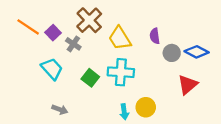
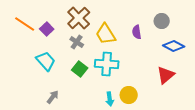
gray cross: (73, 44) -> (77, 42), moved
gray circle: (172, 53) -> (162, 21), moved
gray arrow: (60, 109) -> (53, 97), turned -72

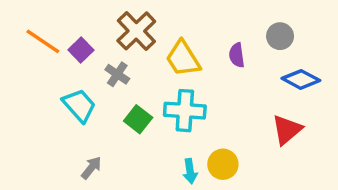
gray cross: (77, 42) -> (117, 74), moved

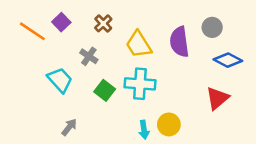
brown cross: (136, 31) -> (103, 23), size x0.6
purple square: (81, 50) -> (61, 22), moved
purple semicircle: (237, 55) -> (179, 42), size x1.6

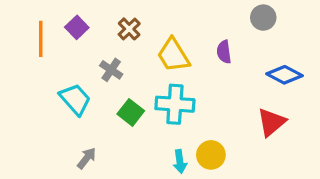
gray circle: (212, 27) -> (263, 18), moved
orange line: (32, 31) -> (41, 39), turned 56
purple semicircle: (179, 42) -> (224, 52), size x0.6

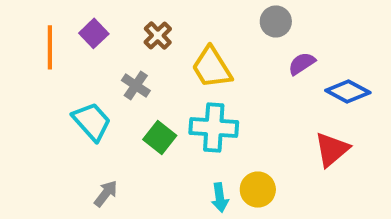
gray circle: (263, 18) -> (276, 21), moved
purple semicircle: (224, 52) -> (302, 63), moved, turned 65

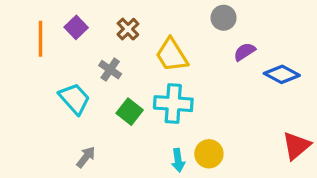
red triangle: (332, 150) -> (296, 146), moved

